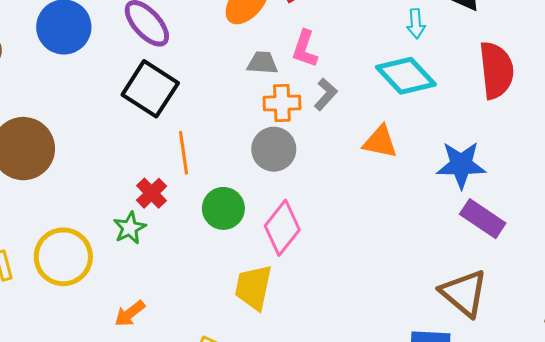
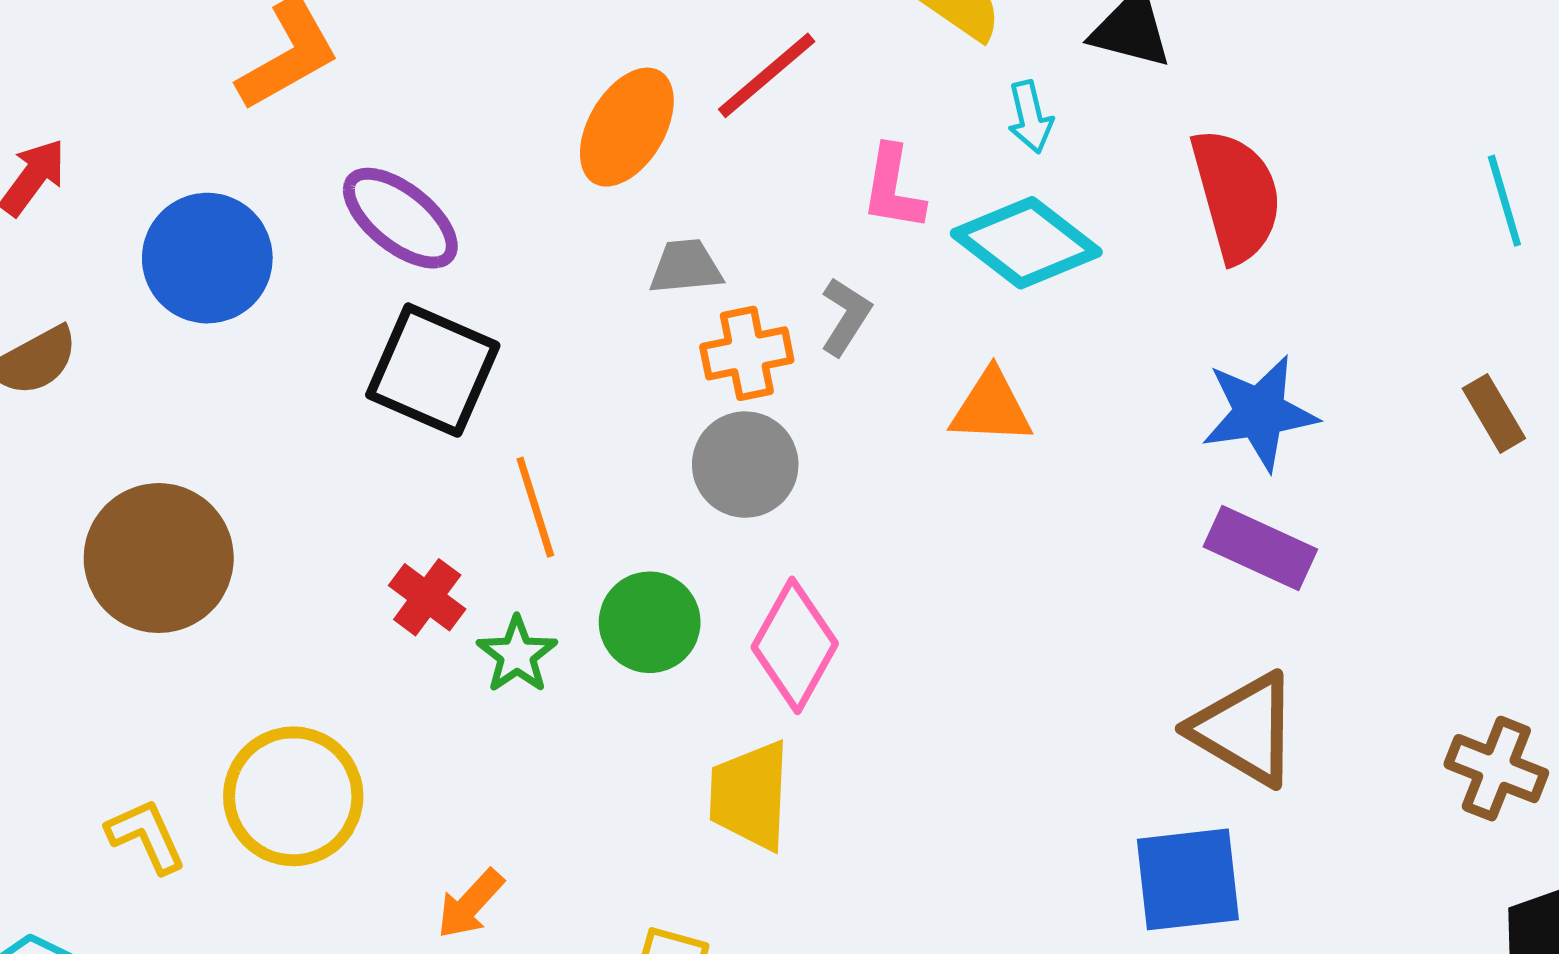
pink L-shape: (305, 49) -> (893, 188), moved
blue star: (461, 165) -> (1259, 413), moved
red cross: (152, 193) -> (427, 597), moved
green star: (130, 228) -> (517, 655), moved

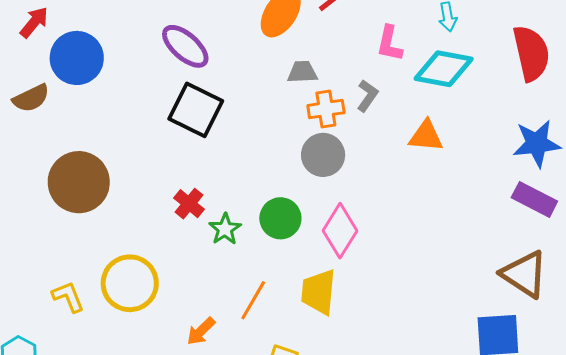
cyan diamond: (1026, 243) -> (444, 69), turned -30
blue circle: (207, 258) -> (77, 58), moved
orange line: (535, 507) -> (253, 300), moved, turned 45

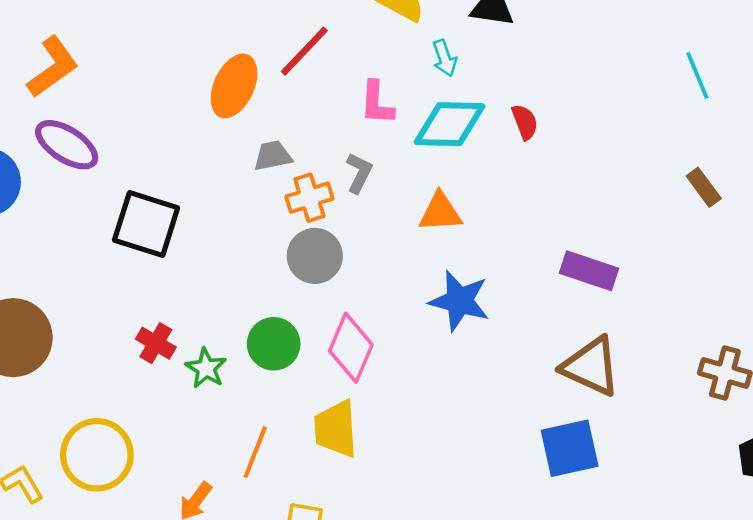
purple ellipse: (185, 46) -> (67, 145), moved
red semicircle: (531, 53) -> (525, 122), moved, size x0.5
blue star: (537, 144) -> (459, 301), moved, turned 30

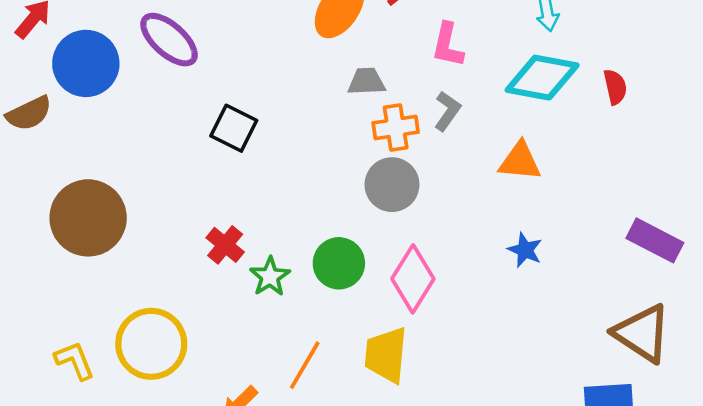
pink L-shape: (377, 103) -> (448, 45), moved
black square: (146, 224) -> (234, 128), size x0.7
blue star: (459, 301) -> (525, 250), size x0.6

